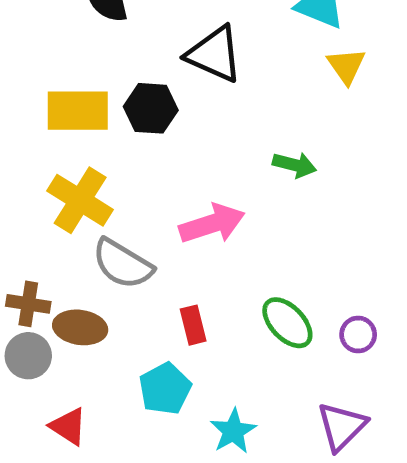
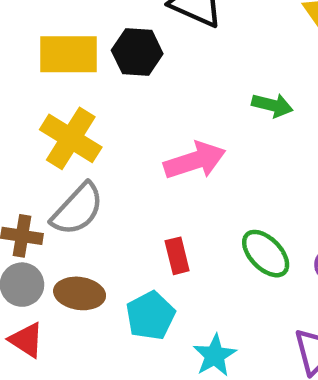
gray semicircle: (123, 264) -> (77, 209), moved, turned -78
brown ellipse: (80, 327) -> (80, 293), moved
red triangle: (68, 426) -> (26, 340), moved

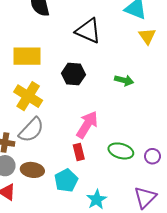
black hexagon: (137, 52) -> (73, 74), moved
pink arrow: (195, 161) -> (87, 125), moved, turned -40
green ellipse: (266, 254) -> (121, 151), turned -30

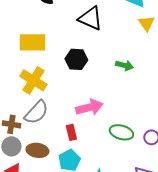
pink arrow: (87, 125) -> (89, 107), turned 44
red rectangle: (79, 152) -> (71, 132), moved

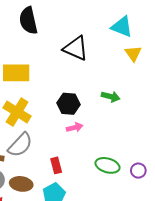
black hexagon: (76, 59) -> (68, 104), moved
pink arrow: (89, 107) -> (75, 127), moved, size x0.6

